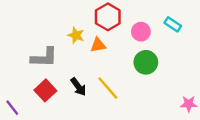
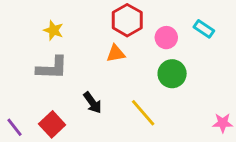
yellow star: (76, 35) -> (53, 30), moved
yellow line: (108, 88) -> (143, 113), moved
red square: (45, 90) -> (52, 124), moved

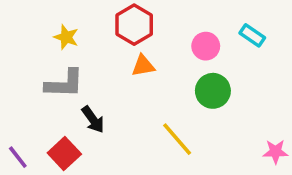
red hexagon: (127, 20) -> (134, 25), moved
black arrow: (93, 103) -> (93, 119), moved

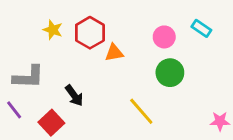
red hexagon: (134, 25) -> (90, 33), moved
gray L-shape: (64, 84) -> (28, 77), moved
purple line: (18, 157) -> (14, 110), moved

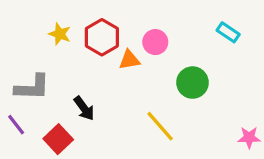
pink circle: (164, 37) -> (155, 42), moved

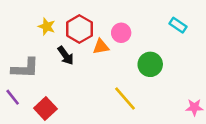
black arrow: (84, 108) -> (66, 56), moved

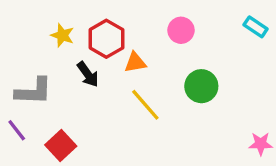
cyan rectangle: (178, 25) -> (256, 27), moved
pink circle: (121, 33) -> (181, 30), moved
yellow line: (125, 98) -> (145, 105), moved

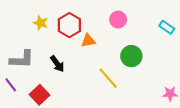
cyan rectangle: (256, 27) -> (167, 27), moved
black arrow: (88, 74) -> (57, 64), moved
yellow line: (145, 105) -> (108, 78), moved

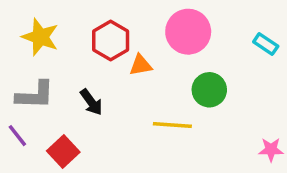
pink circle: (118, 20) -> (188, 32), size x1.6
yellow star: (41, 23) -> (40, 37), moved, size x1.5
yellow line: (108, 78) -> (172, 125), turned -45

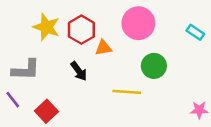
yellow star: (40, 37) -> (46, 27), moved
black arrow: (91, 102) -> (79, 71), moved

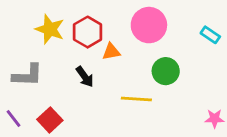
purple line: (13, 100) -> (14, 119), moved

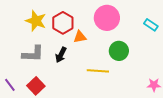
gray L-shape: (28, 75) -> (33, 54), moved
black arrow: (85, 77) -> (61, 55), turned 63

